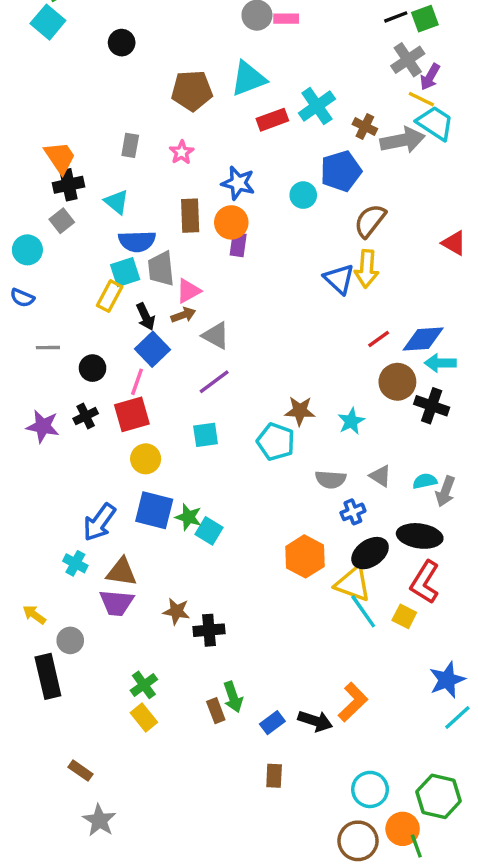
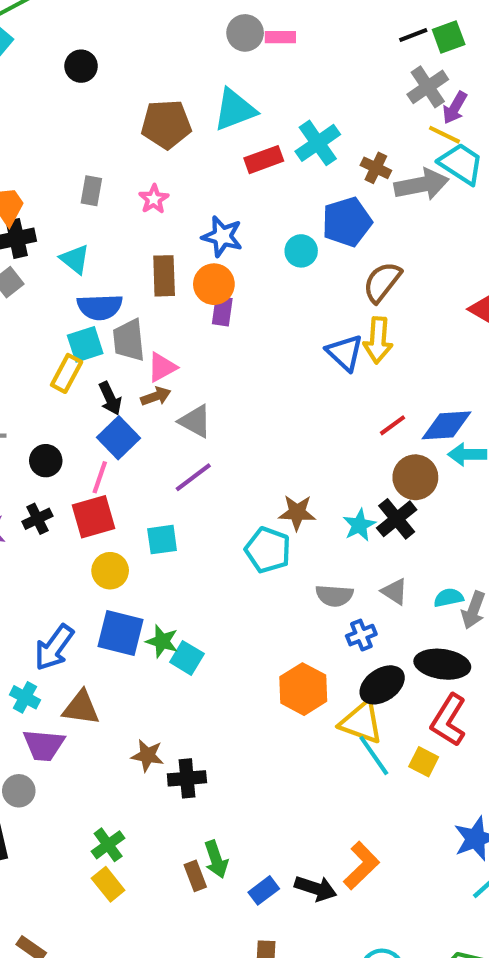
black cross: (432, 406) -> (397, 519), moved, turned 32
cyan square: (206, 435) -> (162, 540), moved
purple trapezoid: (116, 603) -> (44, 745), moved

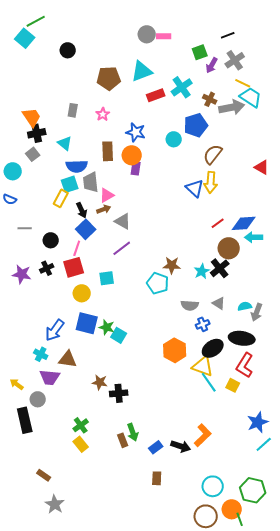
green square: (449, 37) -> (200, 52), moved
purple arrow: (455, 108) -> (212, 65), moved

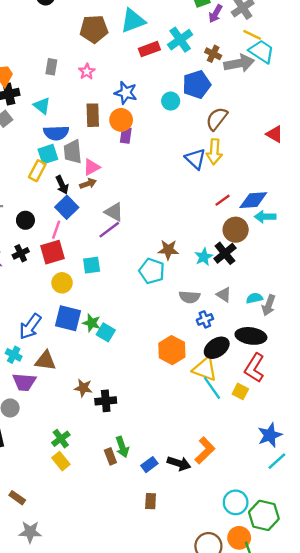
gray triangle: (123, 221) -> (114, 212), moved
cyan circle: (213, 486) -> (236, 502), moved
gray star: (55, 504) -> (30, 532), turned -30

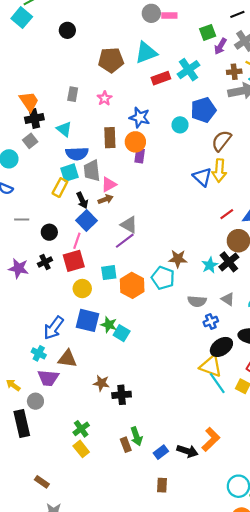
brown cross: (213, 54) -> (234, 72), moved, turned -32
orange hexagon: (172, 350) -> (132, 285), moved

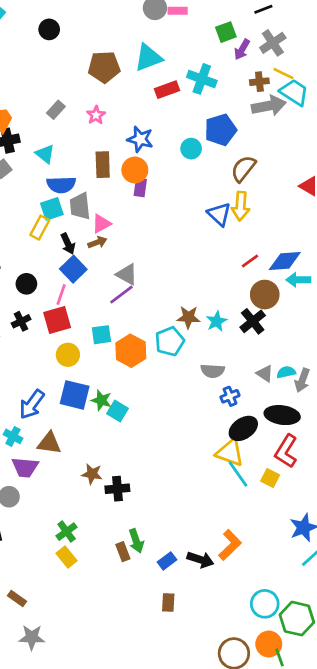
cyan cross: (189, 70) -> (202, 79), turned -35
gray rectangle: (73, 94) -> (56, 110), turned 32
cyan star: (210, 265) -> (217, 321), moved
cyan pentagon: (163, 278) -> (170, 341), turned 30
gray triangle: (228, 299) -> (265, 374), moved

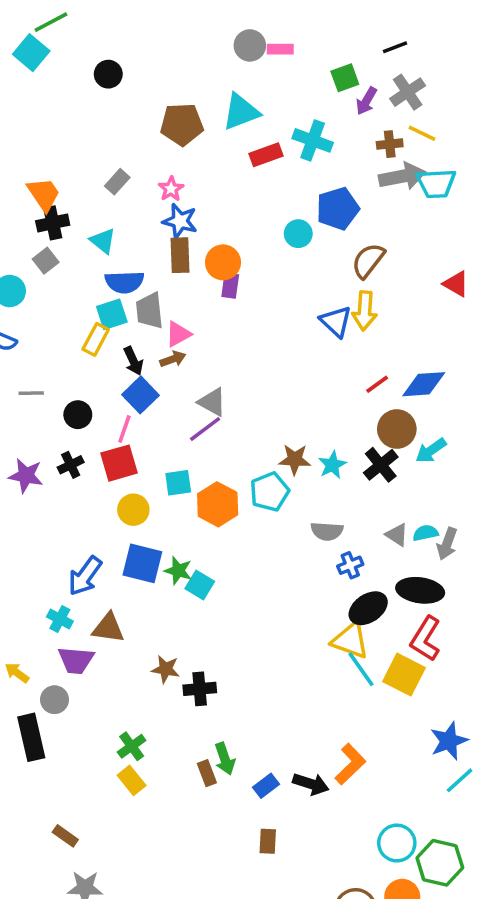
cyan trapezoid: (294, 92) -> (436, 183), moved, turned 144
blue star: (140, 139) -> (180, 221), moved
cyan arrow: (298, 280) -> (431, 451), moved, turned -35
yellow square: (270, 478) -> (404, 675), size x1.6

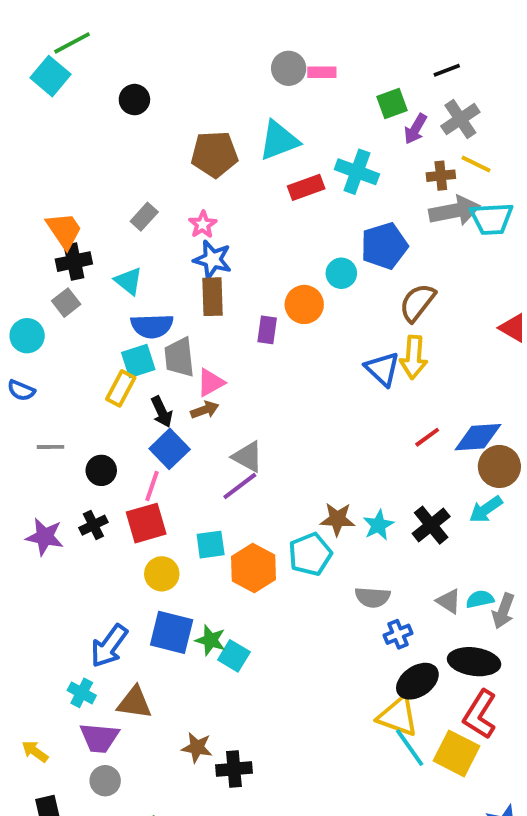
orange circle: (223, 262) -> (304, 304), moved
brown circle: (397, 429) -> (499, 466), moved
gray circle: (55, 700) -> (105, 781), moved

